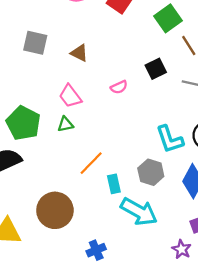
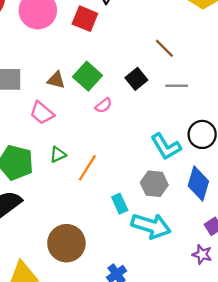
green square: (168, 18) -> (87, 76), moved
pink trapezoid: (70, 96) -> (42, 113), moved
orange line: (91, 163) -> (87, 168), moved

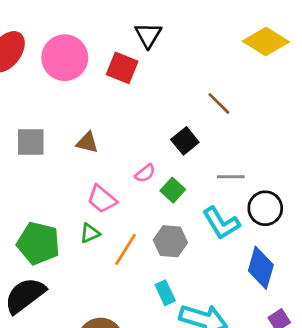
green square: (87, 76) -> (173, 190), moved, size x0.7
gray line: (177, 86) -> (231, 177), moved
pink trapezoid: (42, 113) -> (102, 199), moved
gray hexagon: (154, 184) -> (170, 241), moved

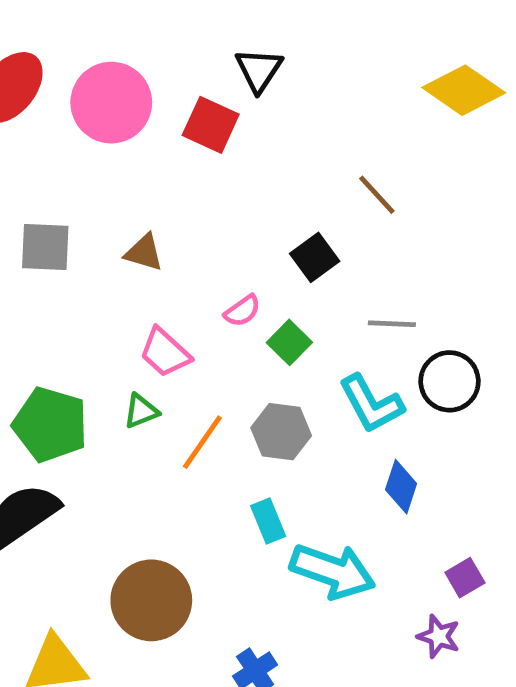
blue diamond: (261, 268) -> (401, 487), moved, size x0.7

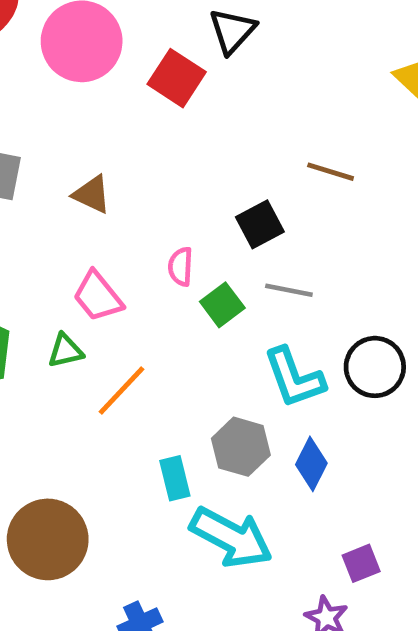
brown line: (377, 195) -> (331, 172), turned -39
pink semicircle: (242, 311) -> (181, 267), turned 120
gray line: (392, 324) -> (289, 290), moved
gray hexagon: (281, 432) -> (241, 447), moved

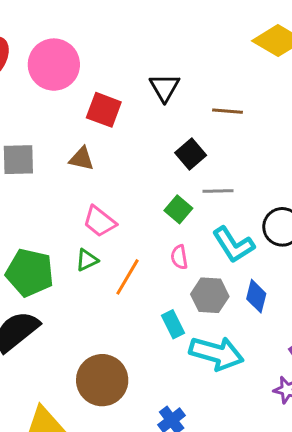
black triangle: (232, 31) -> (165, 87), moved
red square: (177, 78) -> (104, 110), moved
pink semicircle: (181, 267) -> (179, 257), moved

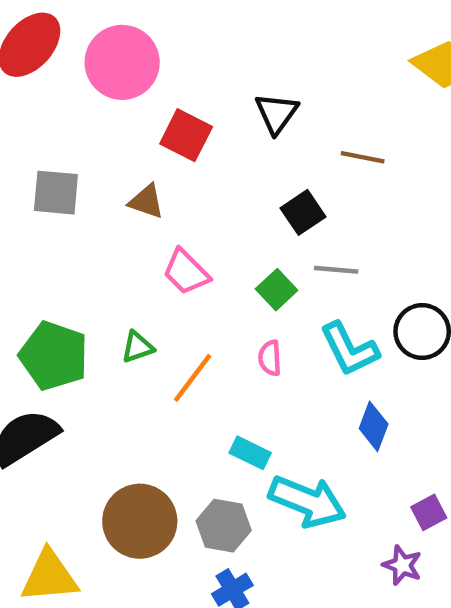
pink trapezoid: (100, 221) -> (186, 272), moved
gray hexagon: (210, 295) -> (224, 526), moved
cyan rectangle: (173, 324) -> (250, 453), turned -44

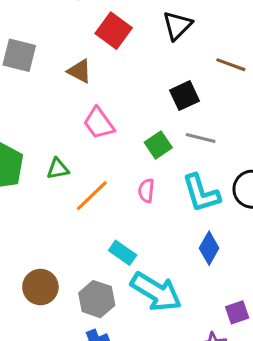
brown circle: (140, 521) -> (40, 287), size x0.7

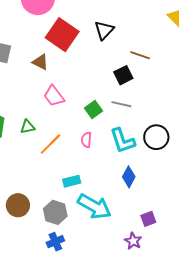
red square: (114, 31) -> (62, 35), size x1.4
black square: (184, 96) -> (123, 75), moved
cyan rectangle: (123, 253) -> (72, 181), turned -48

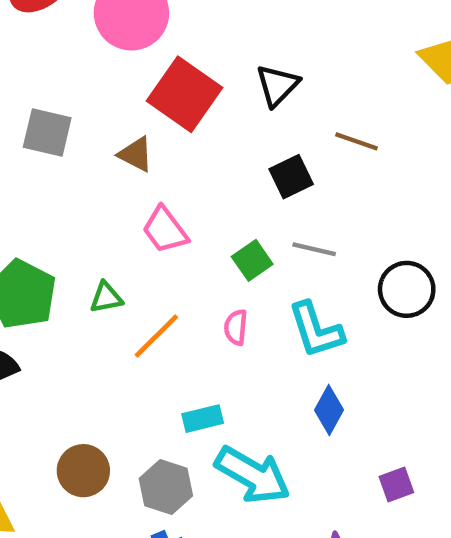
black square: (123, 75) -> (291, 177), moved
black circle: (156, 137) -> (407, 289), moved
purple square: (148, 219) -> (396, 485), moved

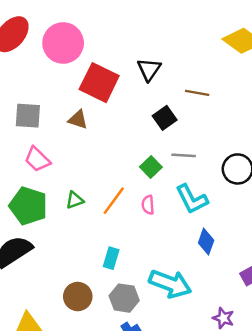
pink trapezoid: (165, 230) -> (37, 159), moved
orange line: (156, 336) -> (114, 201), moved
cyan rectangle: (203, 419) -> (111, 258), moved, turned -50

